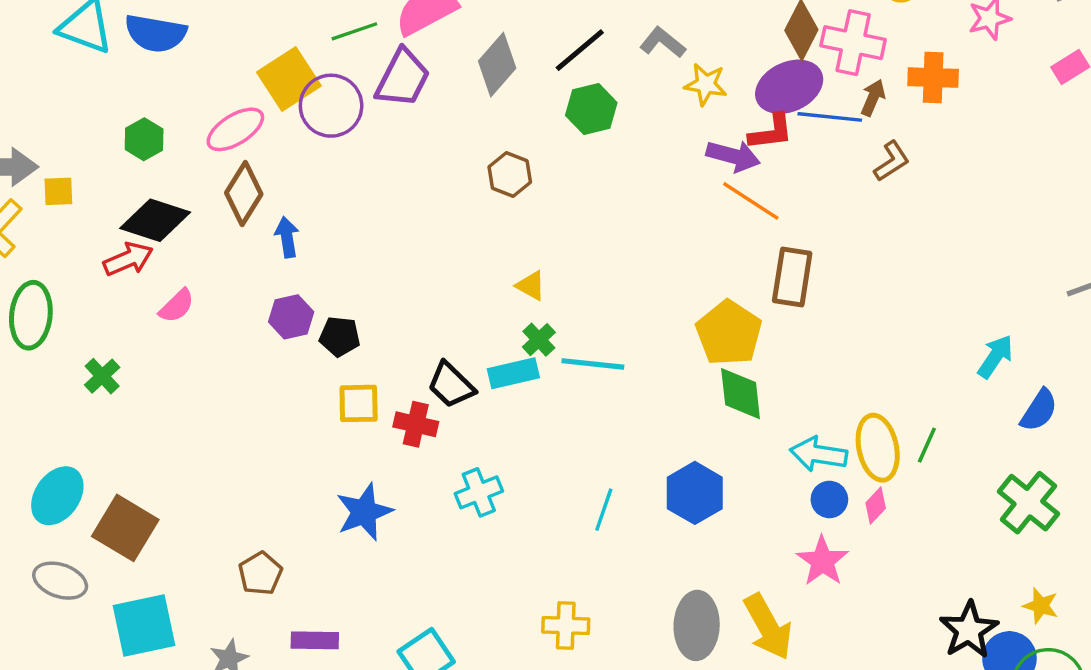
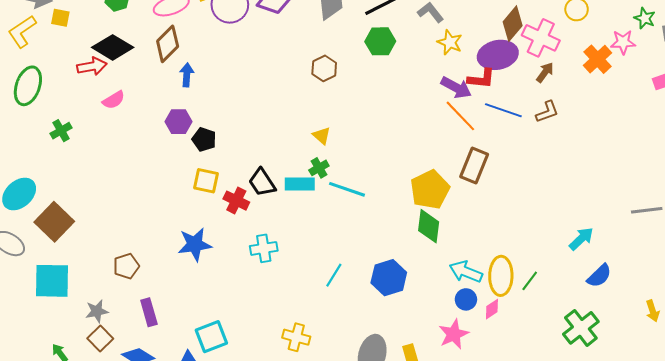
orange cross: (933, 78) -> (597, 59), moved, turned 32
blue line: (830, 117) -> (503, 110), moved
purple rectangle: (315, 640) -> (149, 312), turned 60

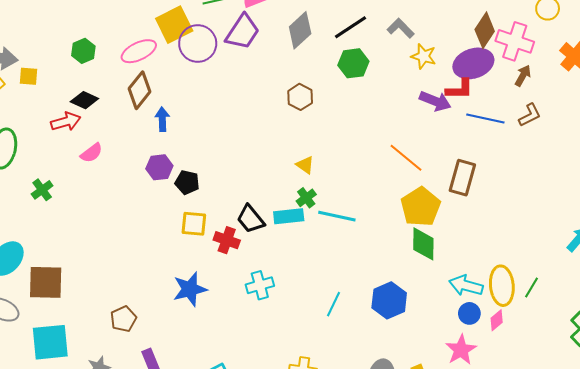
black diamond: (113, 47) -> (84, 100), size x0.7
orange line: (460, 116) -> (406, 158), moved
brown square: (54, 222) -> (46, 282), turned -36

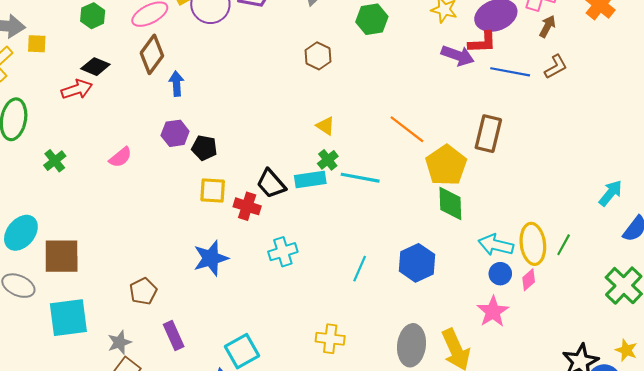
pink semicircle: (92, 153) -> (120, 157), moved
orange line: (406, 158) -> (407, 129), moved

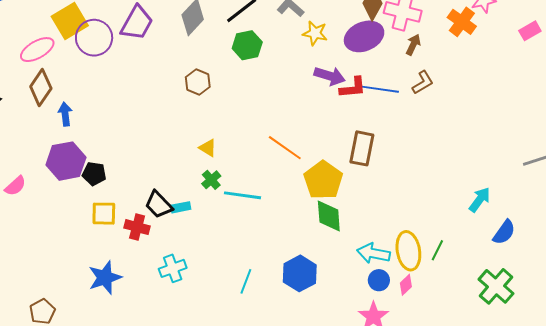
red L-shape: (482, 42) -> (353, 88), moved
purple hexagon: (175, 133) -> (66, 161), size x1.5
cyan rectangle: (310, 179) -> (181, 207), moved, size x0.7

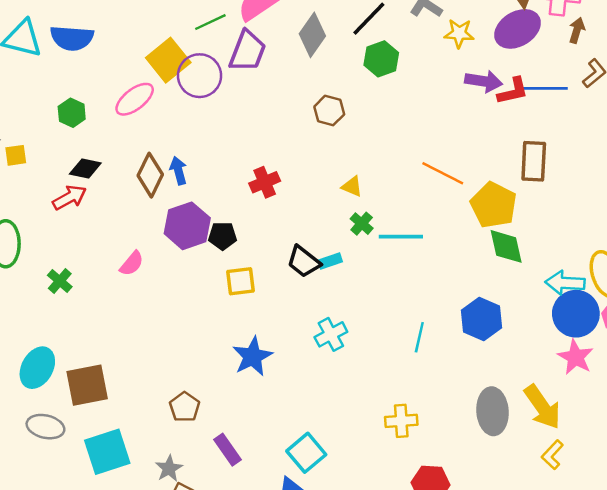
brown diamond: (41, 88) -> (150, 175), moved
red cross: (137, 227) -> (265, 182), moved, turned -30
blue circle: (379, 280) -> (576, 314), size x1.8

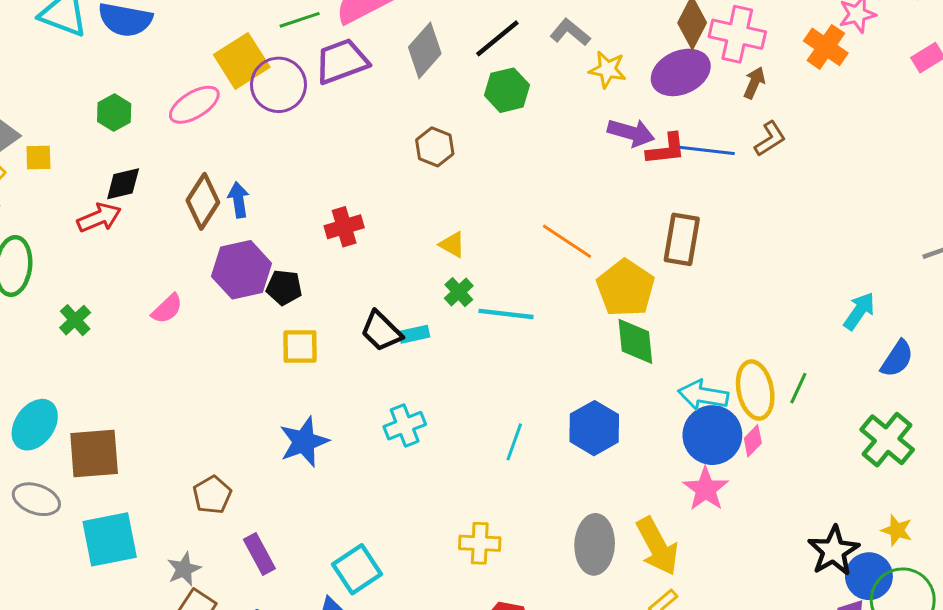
purple trapezoid: (247, 51) -> (342, 61), turned -138
black diamond: (85, 168) -> (123, 184), turned -32

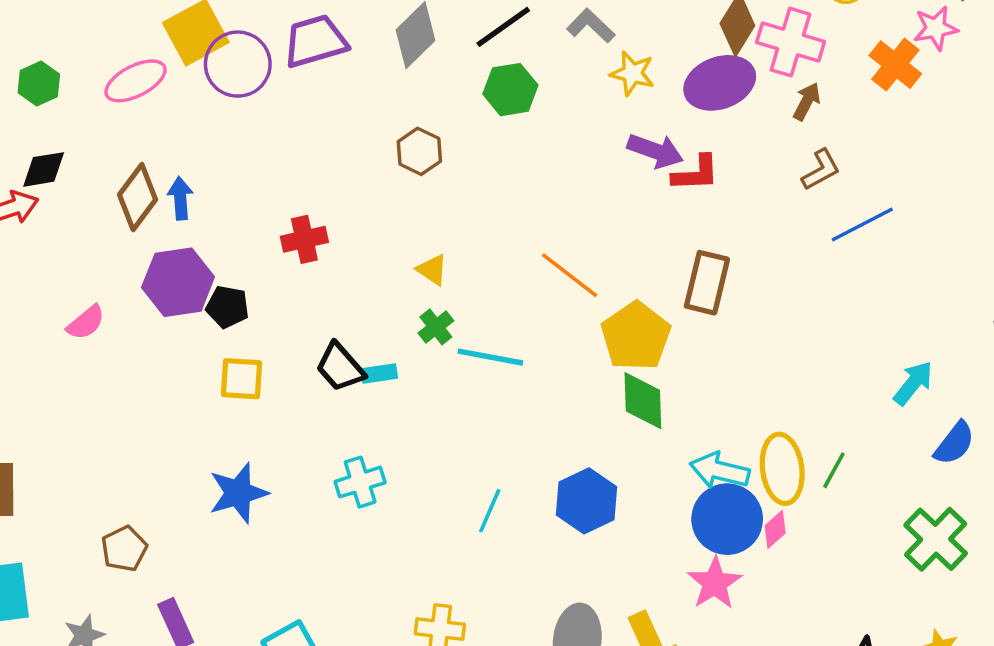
blue line: (706, 150) -> (862, 224), moved, turned -38

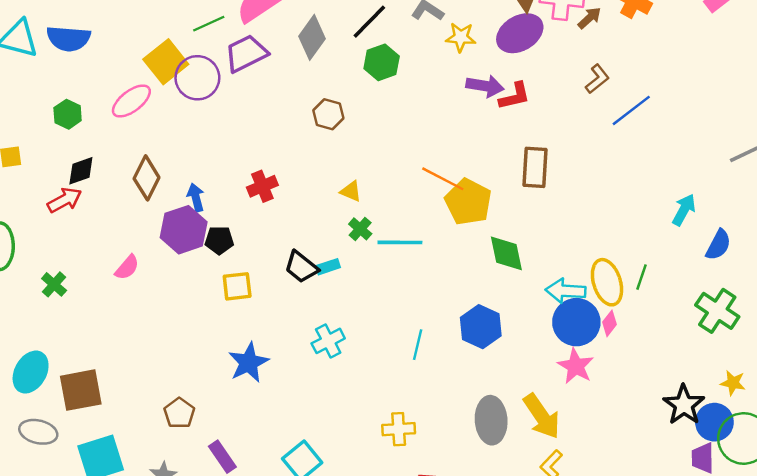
brown arrow: (807, 101) -> (589, 18), moved, turned 30
blue arrow: (180, 198) -> (196, 197), moved
yellow pentagon: (636, 336) -> (468, 202), moved

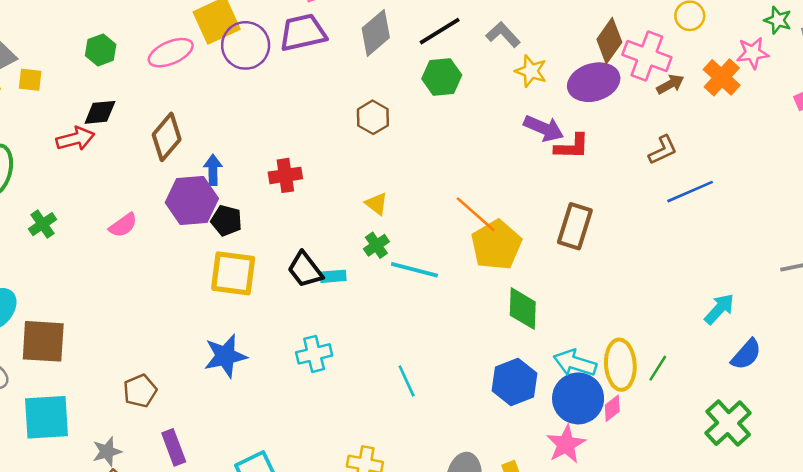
yellow square: (237, 286) -> (233, 273), size x1.4
blue hexagon: (481, 327) -> (515, 382), moved
cyan line: (418, 345) -> (407, 381), turned -52

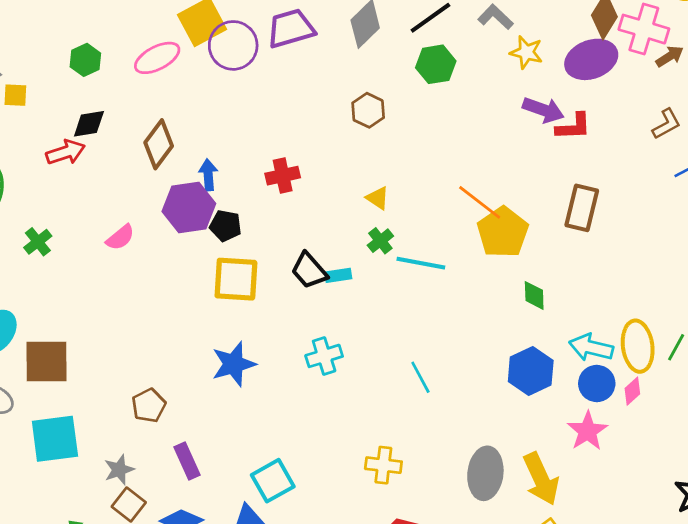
green diamond: (523, 309) -> (534, 295), size x0.7
blue circle: (578, 398) -> (597, 383), size x0.7

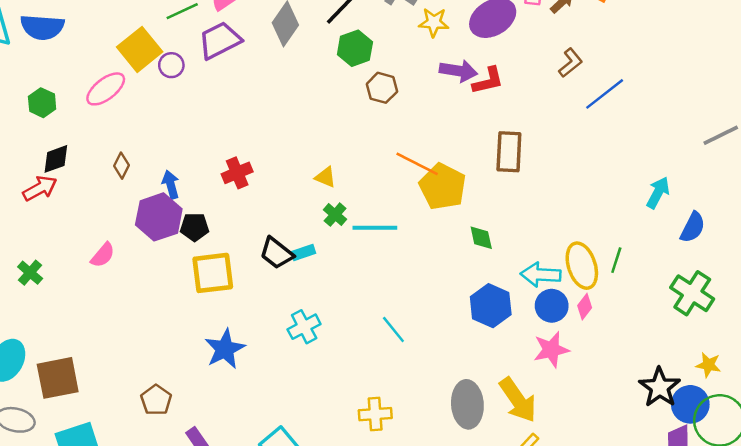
purple circle: (233, 45) -> (171, 65), size x0.6
brown hexagon: (368, 110) -> (382, 88), moved
brown diamond: (159, 144) -> (121, 166), size x0.6
pink star: (587, 431) -> (551, 350), turned 30

